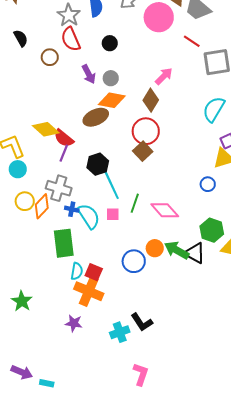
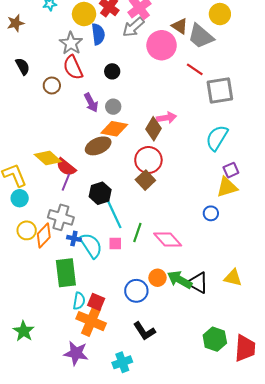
pink arrow: (164, 76) -> (167, 118), moved, turned 36
green hexagon: (212, 230) -> (215, 339), moved
black L-shape: (142, 322) -> (144, 331), moved
purple star: (74, 323) -> (76, 353), size x1.4

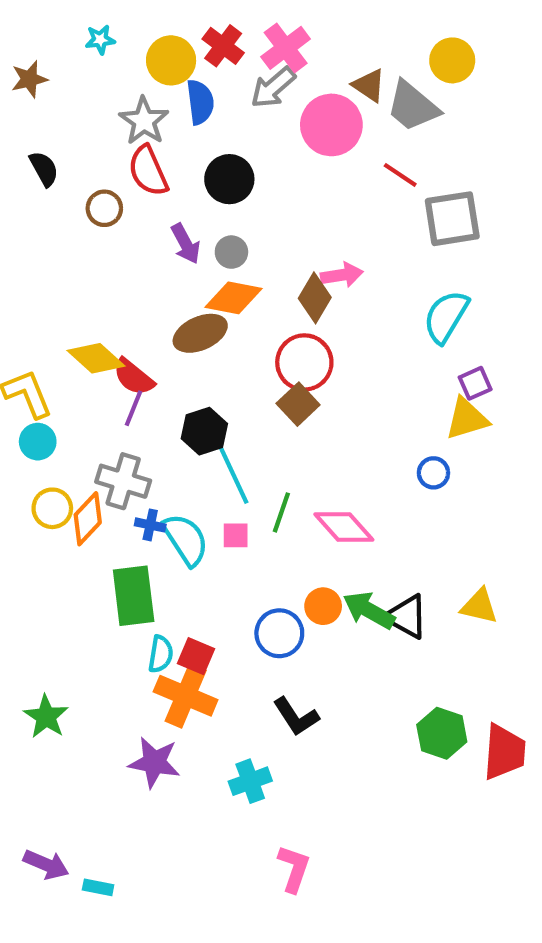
black circle: (112, 71) -> (229, 179), size x1.5

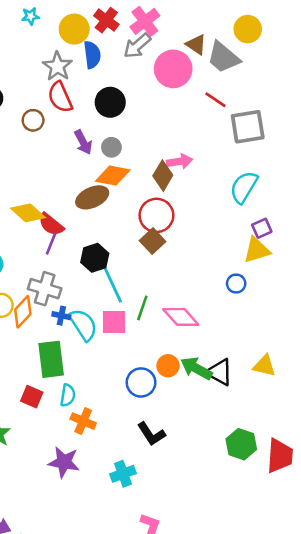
pink square: (236, 535) -> (114, 322), size x1.5
red square: (196, 656) -> (32, 397), moved
orange cross: (186, 696) -> (83, 421), size x0.7

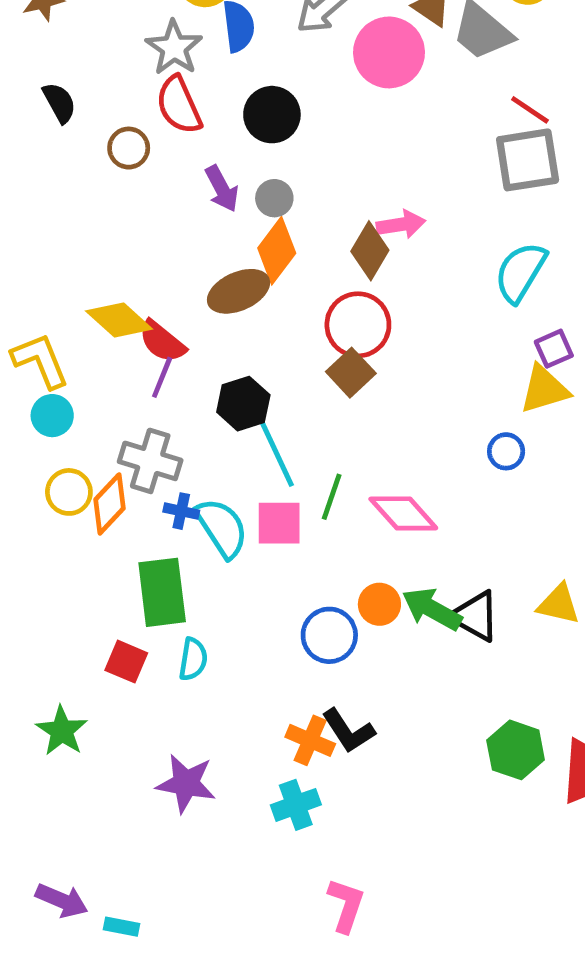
red line: (216, 100) -> (530, 110), moved
orange diamond: (113, 176) -> (277, 251), turned -64
orange cross: (83, 421) -> (310, 740), moved

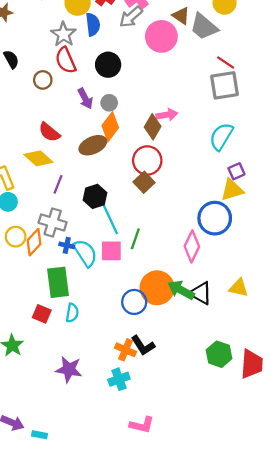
red semicircle: (162, 341) -> (49, 132), moved
blue circle: (506, 451) -> (215, 218), size x2.0
pink diamond: (403, 513) -> (192, 246), moved, turned 68
orange circle: (379, 604) -> (157, 288), size x1.8
pink L-shape: (346, 905) -> (142, 425), turned 85

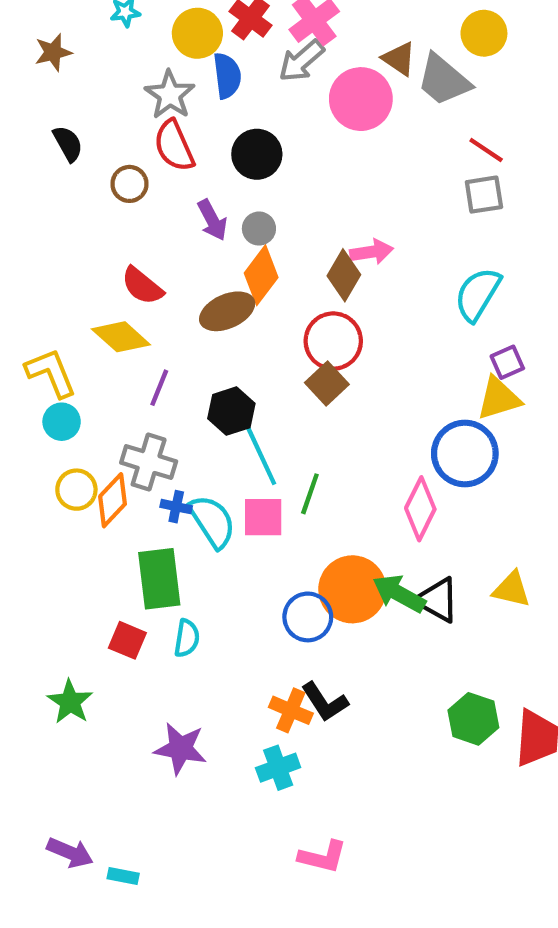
gray square: (225, 85) -> (484, 195), size x0.7

